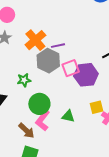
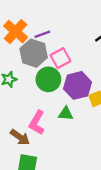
purple hexagon: (86, 75) -> (78, 85), moved
green circle: (39, 104) -> (48, 79), moved

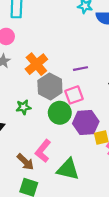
purple line: (42, 34) -> (81, 69), moved
green triangle: (66, 114) -> (68, 169), moved, size x1.6

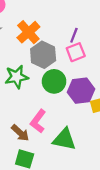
purple line: (81, 69) -> (74, 35), turned -56
pink square: (74, 95) -> (76, 52), moved
green star: (23, 107) -> (17, 77), size x1.5

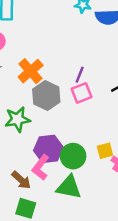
green circle: (54, 81) -> (73, 156), moved
purple hexagon: (81, 91) -> (48, 149), moved

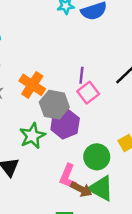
purple hexagon: (48, 149) -> (65, 124), moved
brown arrow: (21, 180) -> (81, 189), moved
green triangle: (69, 187) -> (101, 188), turned 32

